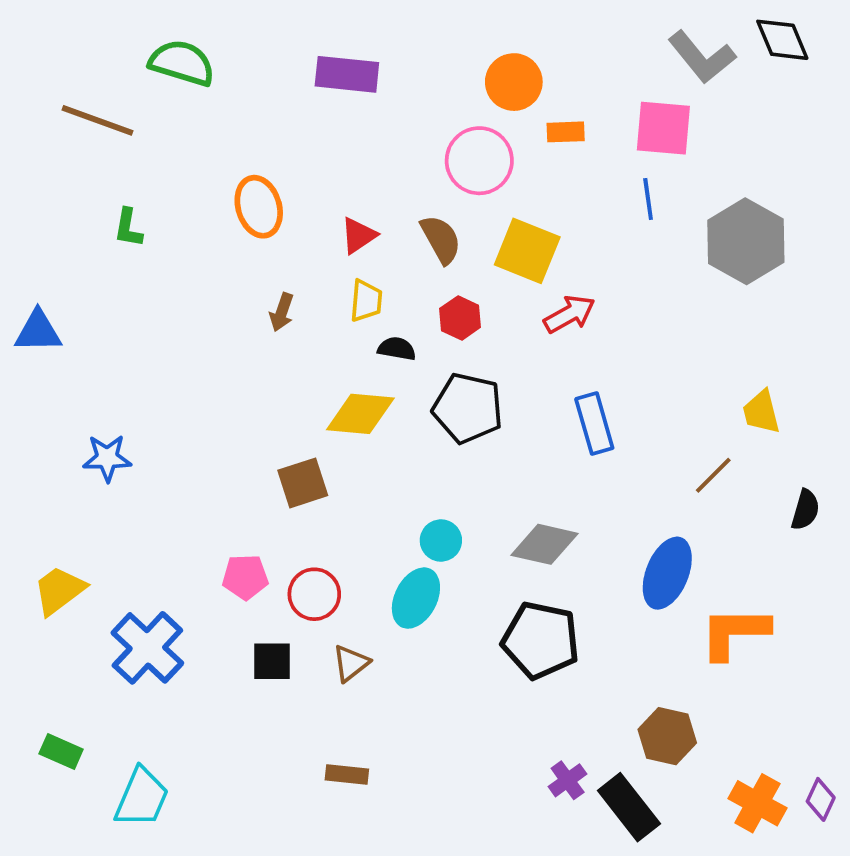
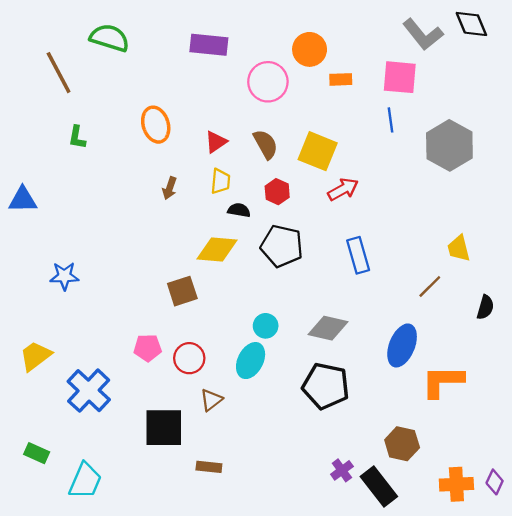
brown line: (98, 120) -> (59, 73), turned 42
pink circle: (479, 161) -> (268, 82), moved
black square: (272, 661) -> (164, 428), moved, size x1.6
orange cross: (757, 803) -> (456, 484), turned -32

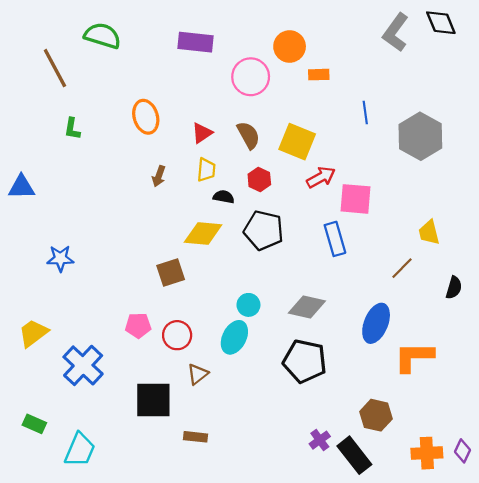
gray L-shape: (423, 34) -> (396, 32), turned 75
pink square: (400, 77) -> (356, 199), moved

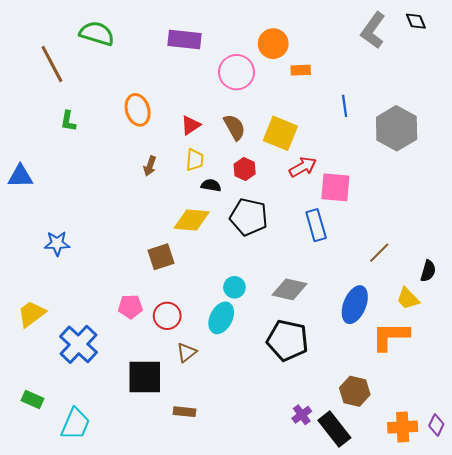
black diamond: (441, 23) -> (416, 21), size x0.7
yellow trapezoid: (429, 232) -> (408, 299), moved, turned -30

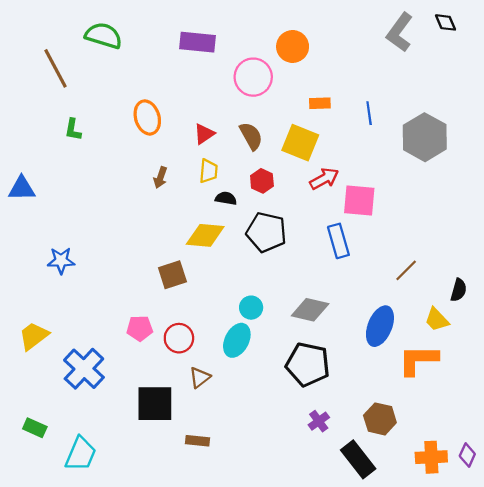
orange rectangle: (301, 70) -> (320, 103), moved
purple cross: (302, 415) -> (319, 421), moved

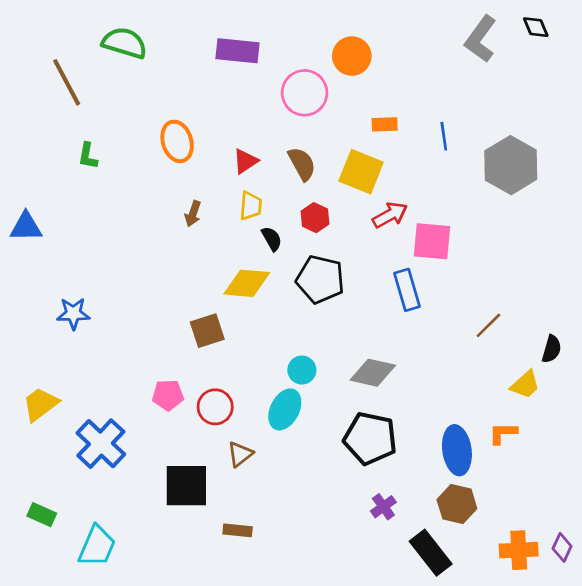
black semicircle: (226, 198) -> (272, 239), turned 50
yellow trapezoid: (437, 320) -> (525, 384), turned -88
blue ellipse: (380, 326) -> (457, 450), moved, turned -30
orange L-shape: (418, 360) -> (503, 433), size x0.6

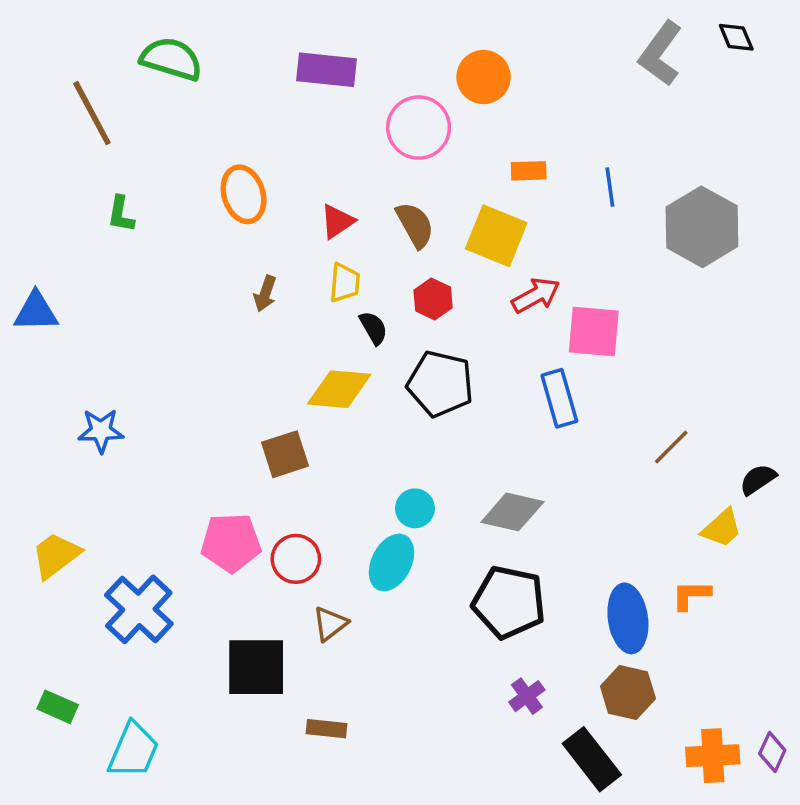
black semicircle: (552, 349) -> (758, 479), turned -140
pink pentagon: (168, 395) -> (231, 543), size x1.4

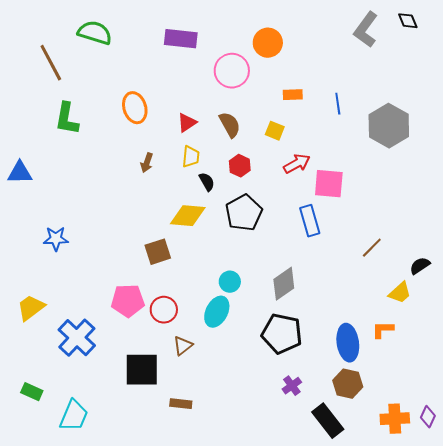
green L-shape: (121, 214) -> (67, 119), size x1.6
yellow square: (496, 236) -> (275, 131), size x0.6
black pentagon: (440, 384) -> (244, 213), turned 30
gray diamond: (512, 512) -> (284, 284), turned -48

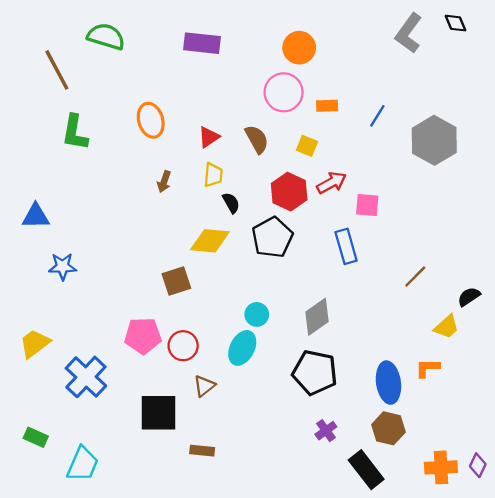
pink circle: (232, 71) -> (284, 92), moved
blue line: (338, 104) -> (377, 116), turned 40
red hexagon: (240, 166) -> (289, 192), moved, size x1.5
blue triangle: (20, 173) -> (36, 216), moved
pink square: (329, 184) -> (367, 205), size x0.7

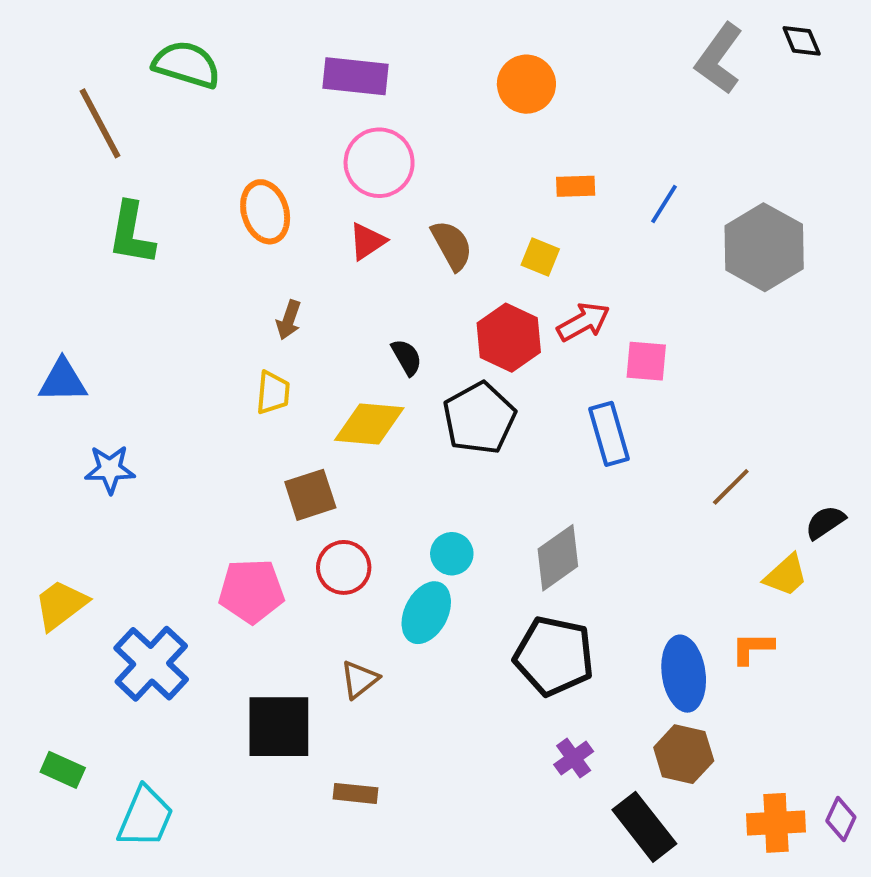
pink circle: (284, 92) -> (379, 163), moved
yellow trapezoid: (213, 175) -> (273, 393), moved
red circle: (183, 346) -> (344, 567), moved

